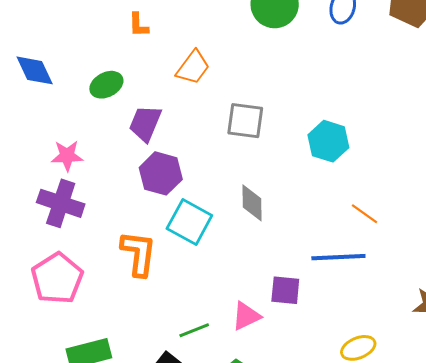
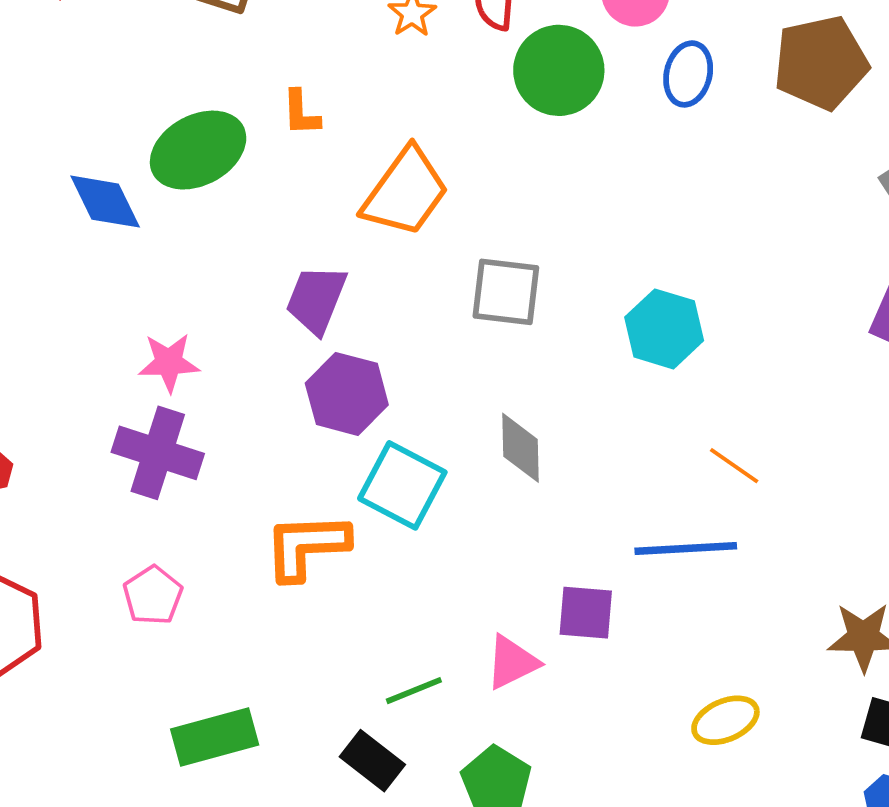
orange trapezoid: (193, 67) -> (405, 192), size x1.4
green ellipse: (106, 85) -> (198, 150), moved, size x1.5
orange L-shape: (139, 253) -> (307, 546), turned -99
pink pentagon: (57, 278) -> (153, 595), size x0.6

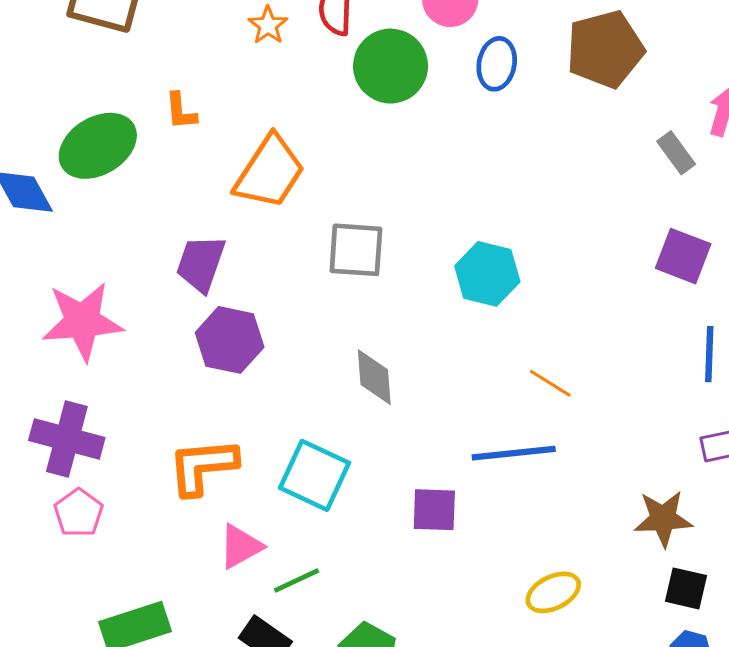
pink star: (169, 362) -> (82, 321), size x1.6
purple cross: (158, 453) -> (67, 439), moved
cyan square: (402, 485) -> (314, 475), moved
pink triangle: (512, 662) -> (241, 546), moved

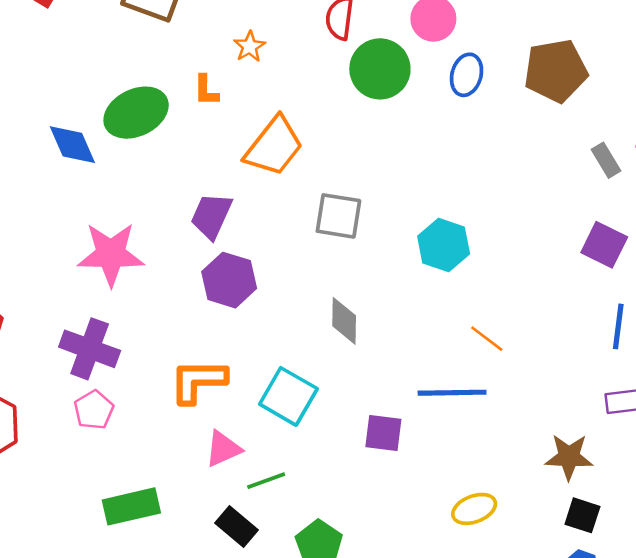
orange star: (268, 25) -> (250, 47), moved

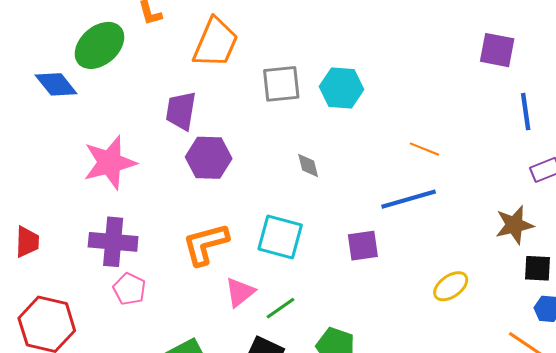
cyan hexagon: (444, 245) -> (341, 88), moved
gray diamond: (344, 321) -> (308, 165), size x0.7

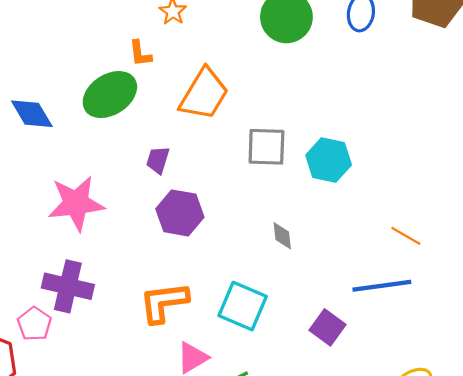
green ellipse: (99, 45) -> (110, 95), moved
purple trapezoid: (181, 111) -> (158, 160), size x0.7
purple square: (363, 246) -> (328, 327), turned 36
pink pentagon: (129, 289) -> (34, 324), moved

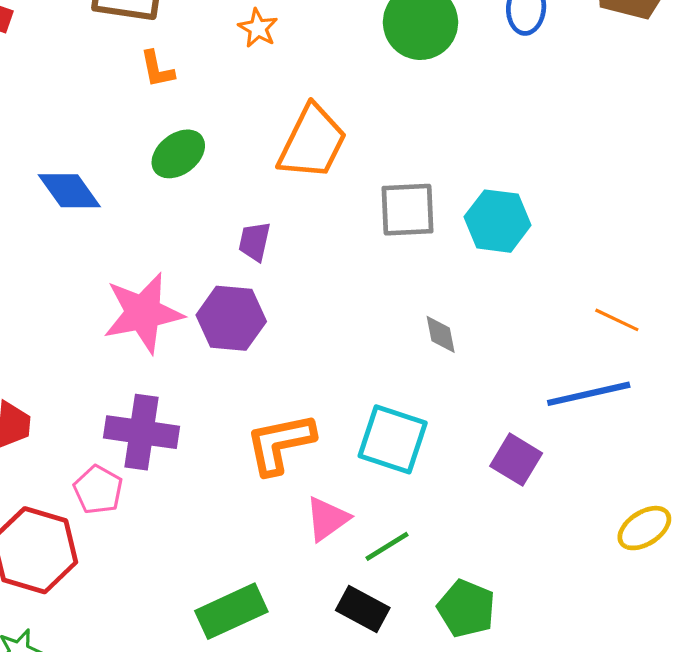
orange L-shape: (140, 54) -> (157, 69), moved
green ellipse: (110, 95) -> (178, 154), size x0.7
purple hexagon: (180, 213) -> (231, 318), moved

